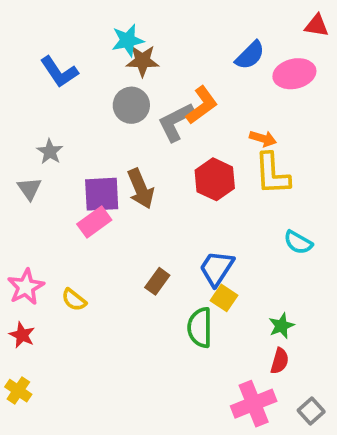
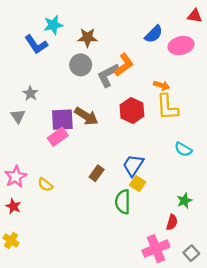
cyan star: (128, 40) -> (53, 25), moved
brown arrow: (141, 189) -> (86, 116), turned -35
green star: (281, 326) -> (184, 201), moved

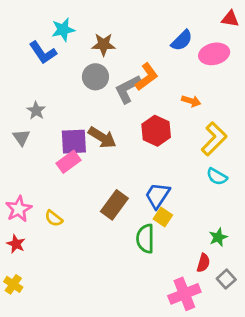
yellow L-shape: (167, 107) -> (214, 139), moved, turned -132
brown rectangle: (97, 173) -> (114, 205), size x1.5
gray square: (191, 253) -> (226, 279), moved

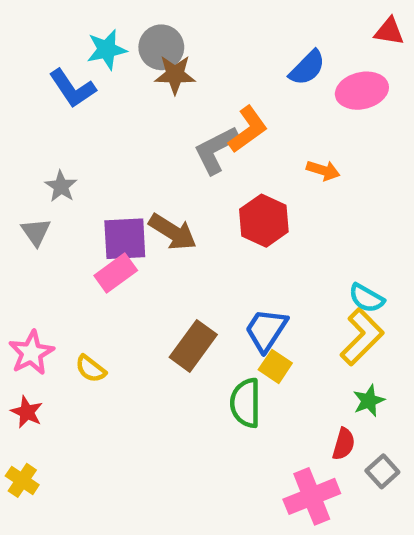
gray circle: (95, 77) -> (161, 47), moved
yellow L-shape: (214, 139) -> (362, 337), moved

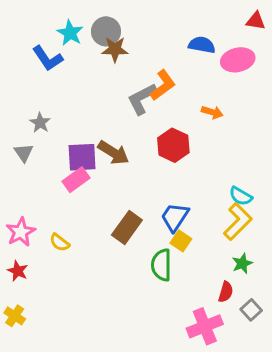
cyan star: (107, 50) -> (70, 33), turned -30
blue semicircle: (307, 68) -> (202, 45), turned -125

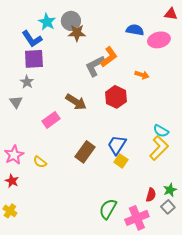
purple square: (82, 157) -> (34, 59), moved
green star: (242, 263) -> (170, 190), moved
green semicircle: (161, 265) -> (108, 209), moved, turned 30

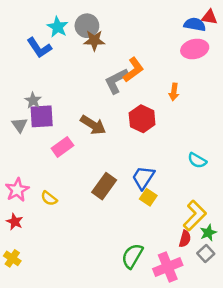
blue semicircle: (135, 30) -> (195, 24), moved
purple square: (34, 59) -> (42, 116), moved
orange arrow: (142, 75) -> (174, 92), turned 80
yellow L-shape: (159, 148) -> (195, 216), moved

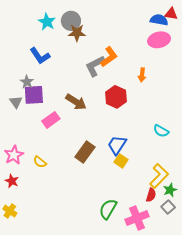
blue L-shape: (39, 48) -> (40, 56), moved

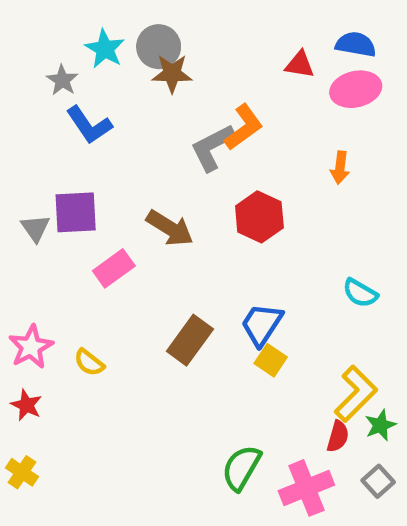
red triangle: (171, 14) -> (300, 65), moved
orange arrow: (142, 75) -> (340, 168), moved
gray star: (27, 82) -> (62, 80), moved
gray square: (168, 207) -> (378, 481), moved

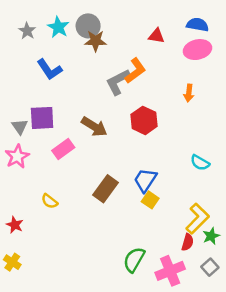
red triangle: (300, 65) -> (156, 36), moved
gray star: (62, 80) -> (27, 31), moved
pink star: (31, 347) -> (17, 156), moved

